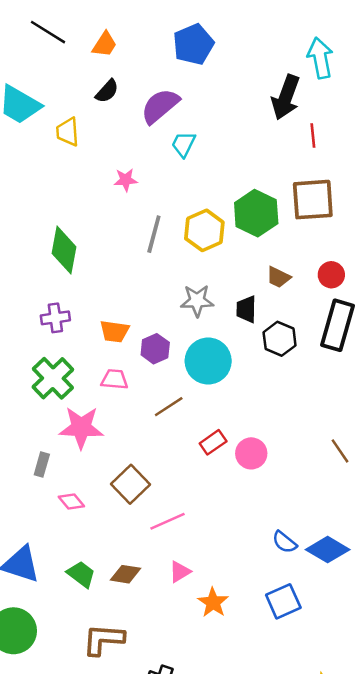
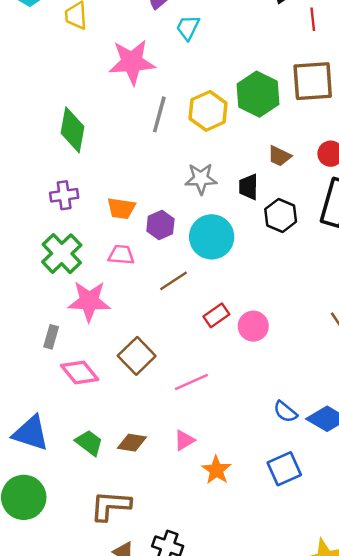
pink star: (126, 180) -> (132, 62), size x2.0
pink diamond: (71, 501) -> (80, 372), size x1.5
pink line: (167, 521) -> (191, 382), moved

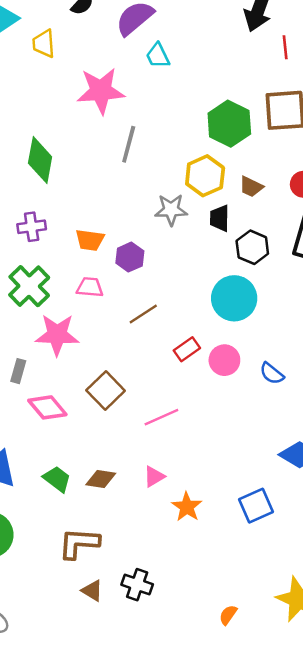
cyan trapezoid: (188, 28) -> (158, 56), turned -52
yellow hexagon: (208, 111) -> (205, 176), moved
cyan circle: (212, 237) -> (234, 298), moved
blue semicircle: (285, 412) -> (272, 373), moved

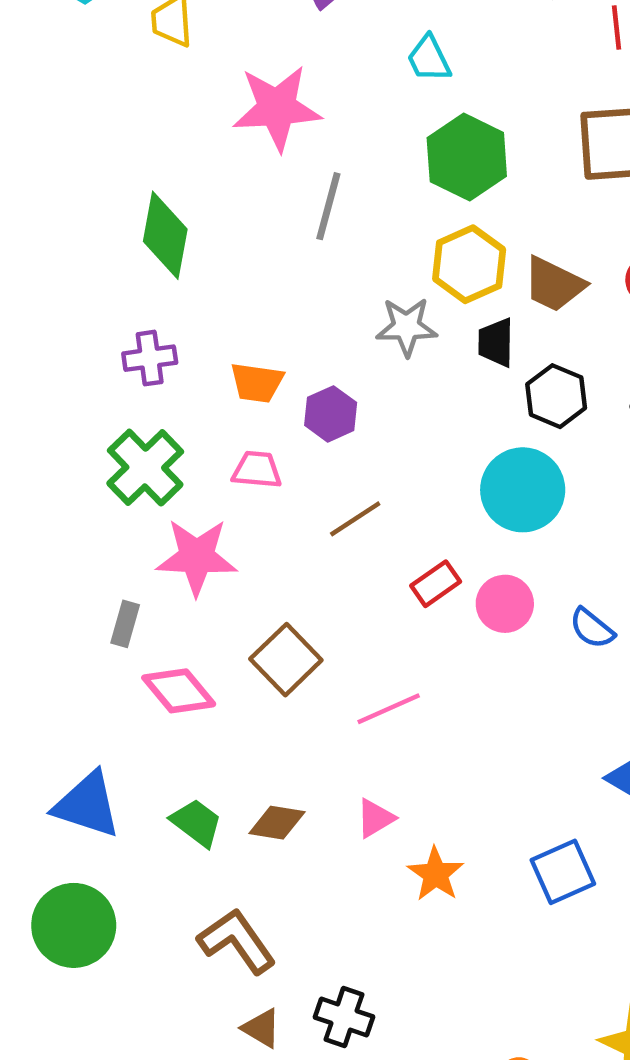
cyan trapezoid: (158, 56) -> (429, 59), moved
green hexagon: (229, 124) -> (467, 157), moved
brown trapezoid: (251, 187) -> (554, 284), size x1.4
brown L-shape: (79, 543) -> (237, 941), turned 51

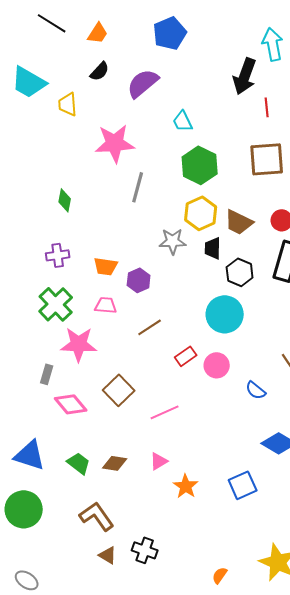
green diamond: (165, 235) -> (65, 200), size x0.6
blue semicircle: (592, 628) -> (256, 390), moved

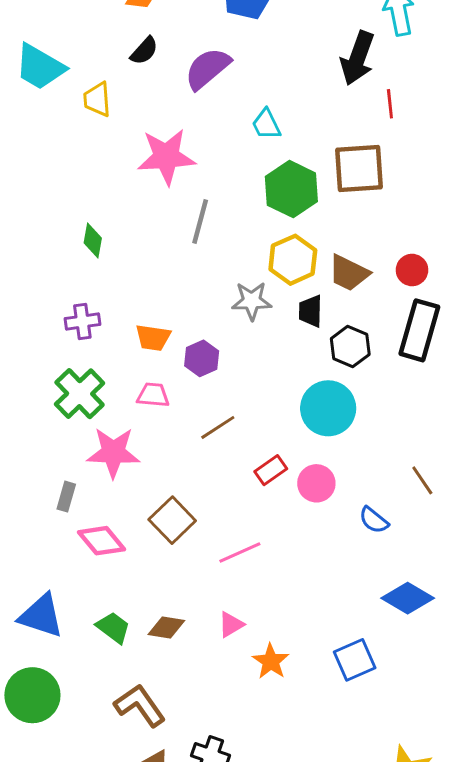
brown square: (267, 159) -> (359, 168), moved

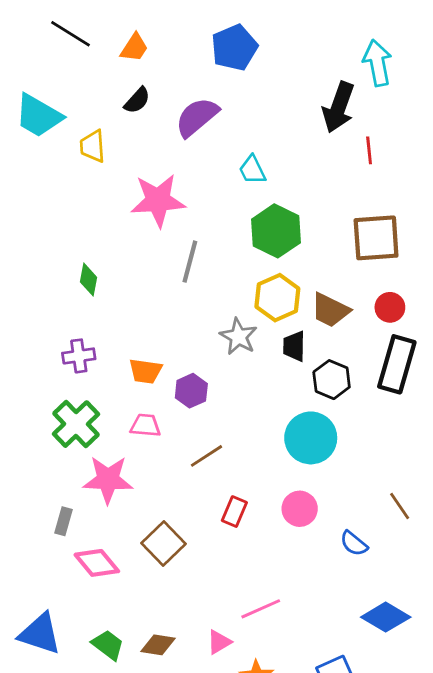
brown square: (359, 168) -> (376, 238), moved
gray star: (252, 301) -> (239, 337), turned 30
red rectangle: (271, 470) -> (234, 512), moved, turned -32
pink line: (240, 552) -> (261, 609), moved

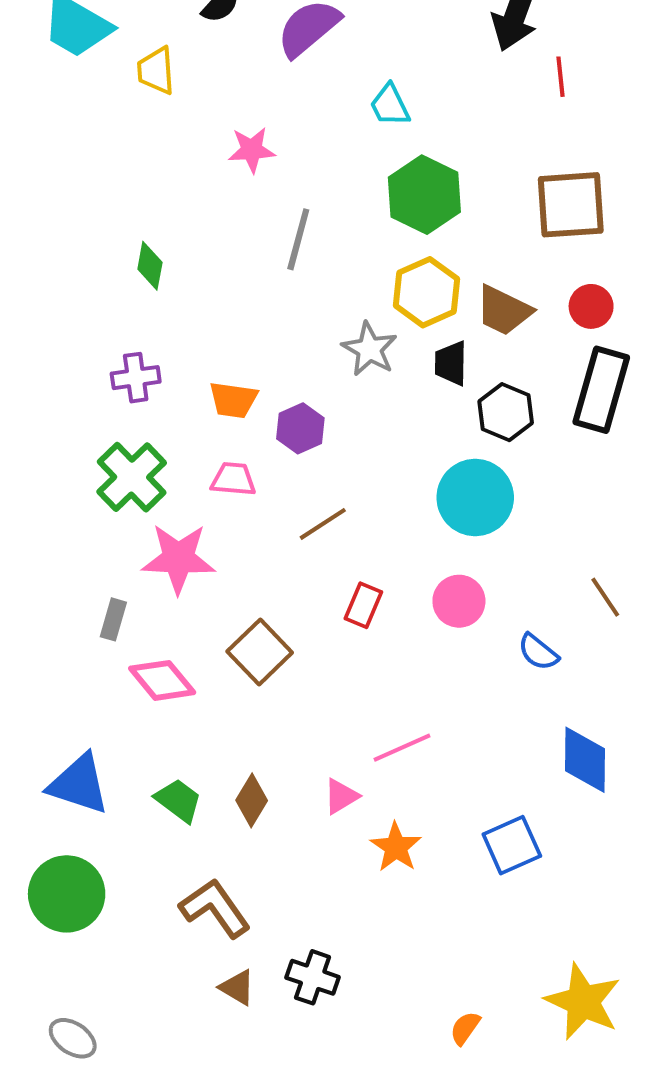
pink star: (158, 200) -> (252, 150), size x0.6
blue diamond: (386, 617) -> (585, 760), turned 60
brown diamond: (158, 645) -> (252, 800), turned -68

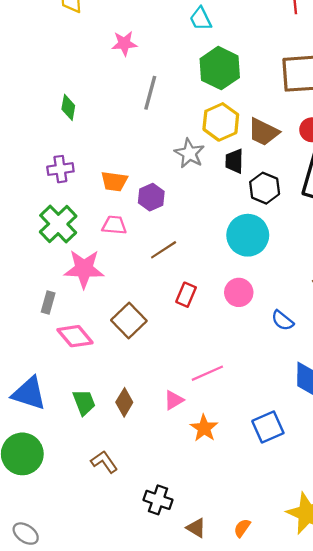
green trapezoid: (178, 800) -> (84, 402), turned 32
brown L-shape: (215, 908) -> (104, 462), size x0.7
brown triangle: (237, 987) -> (196, 528), moved

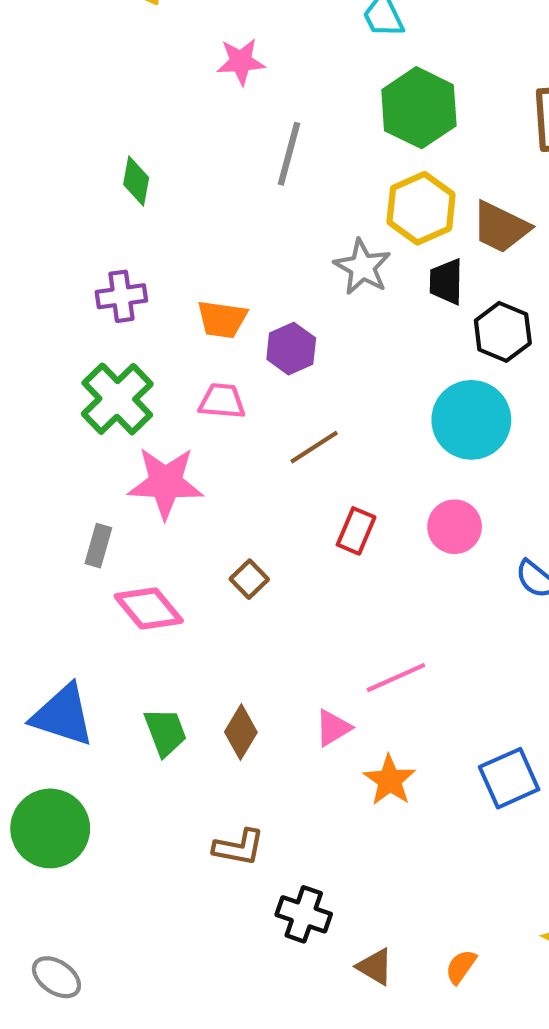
brown square: (129, 320) -> (249, 579), size x0.6
brown L-shape: (104, 462) -> (239, 847), moved, turned 136

